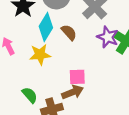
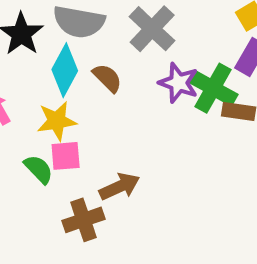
pink square: (77, 77) -> (66, 156), moved
green semicircle: (30, 95) -> (39, 169), moved

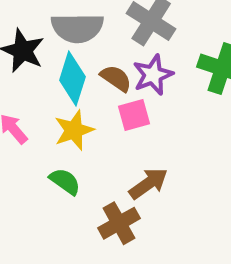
purple star: (179, 83) -> (153, 75), moved, turned -30
pink square: (66, 156) -> (134, 115), moved

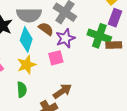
brown semicircle: (116, 78) -> (46, 29), moved
green semicircle: (65, 181) -> (22, 90), turned 49

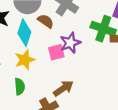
purple star: (65, 38) -> (70, 43), moved

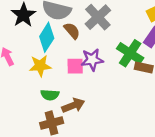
green semicircle: (20, 87) -> (50, 95), moved, turned 84

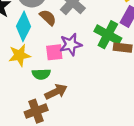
green semicircle: (50, 95) -> (41, 74), moved

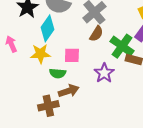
brown semicircle: (48, 18) -> (96, 34), moved, turned 70
purple star: (71, 45) -> (104, 73), moved, turned -30

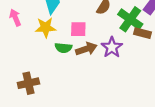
brown arrow: (69, 91) -> (86, 49), moved
brown cross: (48, 106) -> (28, 83), moved

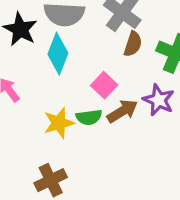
yellow star: (46, 27) -> (59, 123), moved
pink square: (78, 29) -> (104, 85), turned -35

